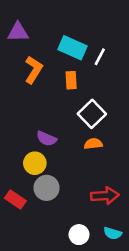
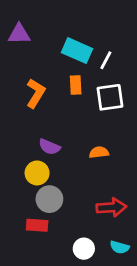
orange L-shape: (34, 70) -> (36, 93), moved
white square: (92, 114) -> (110, 97), moved, turned 36
red rectangle: (15, 200) -> (37, 225), moved, turned -30

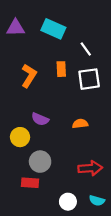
cyan rectangle: (77, 51) -> (53, 29), moved
white line: (106, 60) -> (86, 49), turned -64
yellow circle: (37, 173) -> (20, 137), moved

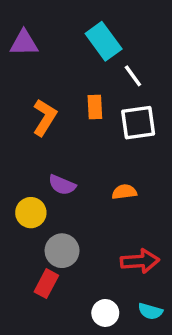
cyan rectangle: (53, 29) -> (104, 41), moved, turned 30
red rectangle: (30, 183) -> (46, 284), turned -66

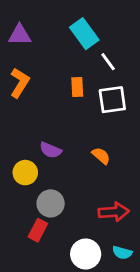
orange L-shape: (45, 117) -> (20, 83), moved
orange semicircle: (124, 192) -> (101, 156), turned 48
white circle: (105, 313) -> (86, 254), size x1.4

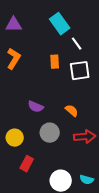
yellow circle: (25, 173) -> (15, 138), moved
gray circle: (51, 203) -> (50, 133), moved
red arrow: (114, 212) -> (85, 137), moved

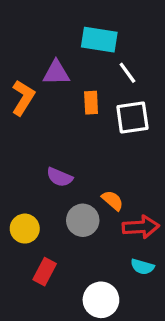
cyan rectangle: (60, 24) -> (99, 40), turned -45
purple triangle: (14, 25) -> (56, 73), moved
orange semicircle: (72, 111) -> (113, 200), moved
cyan semicircle: (87, 180) -> (142, 267), moved

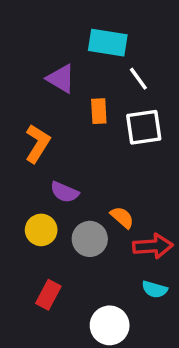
purple triangle: (56, 73) -> (61, 79), turned 32
orange L-shape: (23, 98) -> (38, 143), moved
yellow circle: (25, 229) -> (41, 230), moved

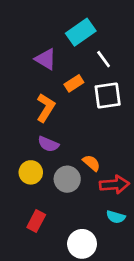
cyan rectangle: (108, 43) -> (81, 32), turned -44
orange rectangle: (99, 111) -> (74, 83), turned 60
orange L-shape: (38, 143) -> (46, 108), moved

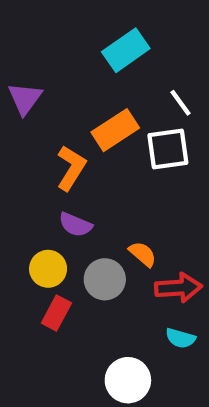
purple triangle: (46, 59) -> (25, 99), moved, turned 35
white line: (104, 59) -> (180, 103), moved
orange rectangle: (74, 83) -> (115, 130), size x1.5
red rectangle: (36, 221) -> (56, 313), moved

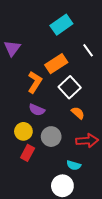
white square: (168, 149) -> (70, 87), moved, turned -35
orange semicircle: (143, 254) -> (78, 113), moved
cyan semicircle: (180, 338) -> (74, 165), moved

